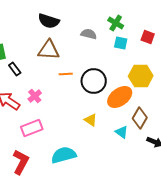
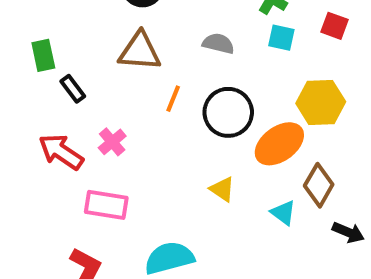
gray semicircle: (89, 34) -> (218, 44), moved
orange line: (66, 74) -> (173, 99), turned -64
pink rectangle: (32, 128) -> (106, 205), turned 30

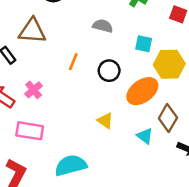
cyan square: (281, 38) -> (144, 44), moved
brown triangle: (140, 51) -> (32, 31), moved
black circle: (228, 112) -> (109, 71), size x0.7

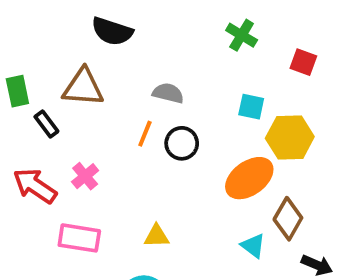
gray semicircle: (103, 26) -> (168, 93), moved
black circle: (109, 71) -> (182, 143), moved
yellow triangle: (105, 121) -> (157, 236), moved, turned -36

